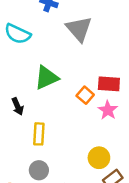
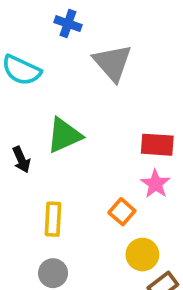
orange square: (85, 95) -> (122, 212), moved
black arrow: (18, 106) -> (21, 160), moved

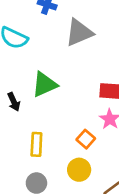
gray triangle: (113, 63) -> (79, 32), turned 48
yellow circle: (142, 255) -> (79, 170), moved

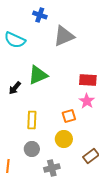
black arrow: (14, 102) -> (15, 88), turned 64
orange square: (86, 139) -> (69, 116), turned 32

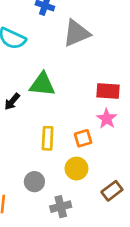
green triangle: (38, 75) -> (42, 84), turned 30
yellow rectangle: (32, 120) -> (48, 138), moved

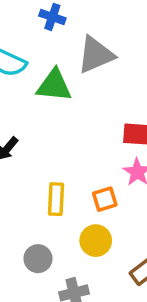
green triangle: (42, 84) -> (54, 85), moved

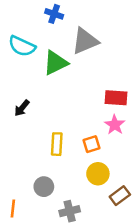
green triangle: (54, 85) -> (55, 63), turned -32
yellow circle: (96, 241) -> (98, 174), moved

